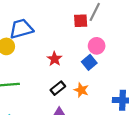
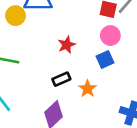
pink circle: (97, 46) -> (110, 36), moved

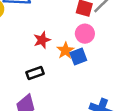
orange star: (87, 89) -> (65, 50), moved

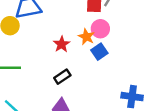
orange star: (65, 50) -> (86, 37), moved

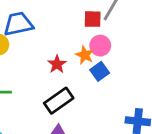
black rectangle: (62, 77) -> (59, 101), size x1.5

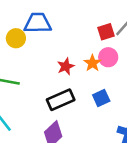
red square: (93, 19) -> (106, 32), turned -30
blue square: (100, 71) -> (101, 98), moved

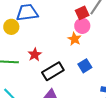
pink circle: (108, 57) -> (82, 26), moved
red star: (66, 66) -> (35, 55), moved

